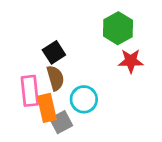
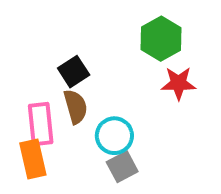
orange rectangle: (47, 108) -> (33, 159), moved
gray square: (61, 122) -> (122, 167), moved

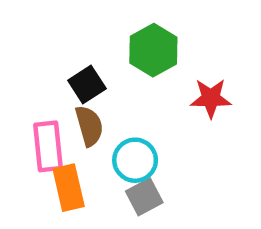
green hexagon: (161, 39) -> (153, 50), moved
orange rectangle: (33, 159) -> (69, 188), moved

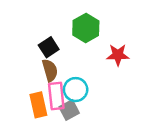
pink rectangle: (48, 146) -> (56, 96), moved
gray square: (144, 197) -> (69, 110), moved

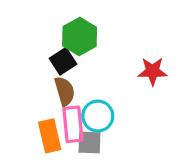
green hexagon: (86, 28) -> (80, 36), moved
gray square: (69, 110) -> (90, 143), turned 30

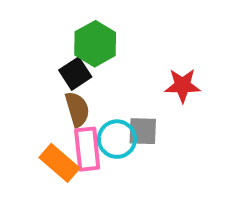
orange rectangle: (50, 136) -> (59, 163), turned -36
gray square: (90, 143) -> (143, 131), moved

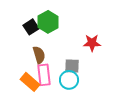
black square: (75, 74) -> (31, 27), moved
cyan circle: (117, 139) -> (69, 80), moved

